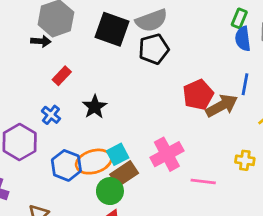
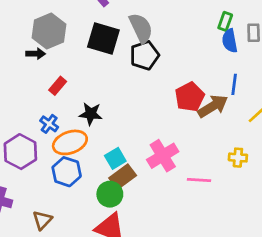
gray semicircle: (151, 20) -> (141, 28), turned -92
black star: (95, 107) -> (91, 114), turned -30
orange ellipse: (94, 162) -> (70, 142), moved

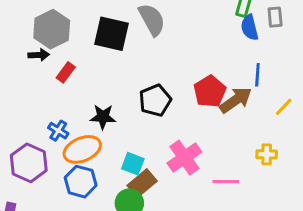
black pentagon: (145, 55) -> (155, 100), moved
red rectangle: (58, 86) -> (66, 72), moved
cyan square: (115, 158) -> (133, 164), turned -35

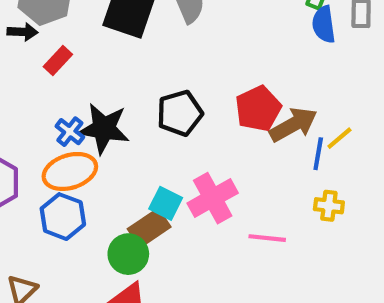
blue line: (257, 75) -> (318, 154), moved
yellow line: (284, 107) -> (339, 138), moved
black star: (103, 117) -> (104, 129), size x1.4
blue cross: (58, 131) -> (70, 132), moved
cyan square: (133, 164) -> (166, 203), moved

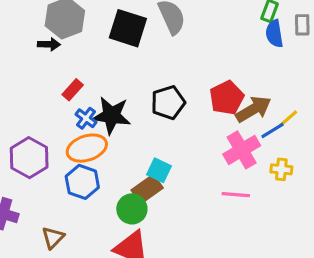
red rectangle: (58, 60) -> (73, 90), moved
blue line: (318, 154) -> (272, 131), turned 50
pink cross: (213, 198) -> (242, 150), moved

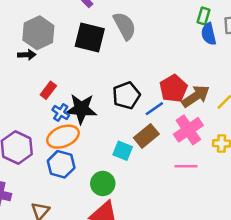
blue line: (272, 131) -> (154, 109), moved
brown rectangle: (147, 189) -> (146, 136), moved

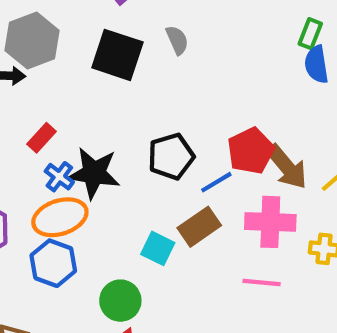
gray semicircle: (125, 26) -> (177, 40), size x0.6
brown arrow: (196, 96) -> (287, 167), turned 80
pink cross: (188, 130) -> (270, 222), turned 32

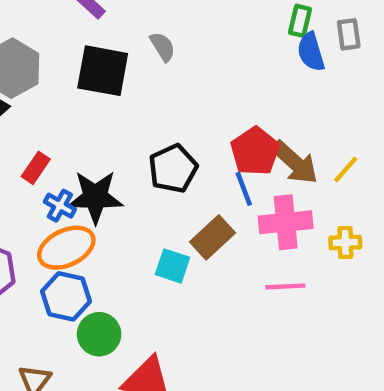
blue line: (216, 182) -> (244, 189), moved, turned -72
green circle: (120, 301) -> (99, 334), moved

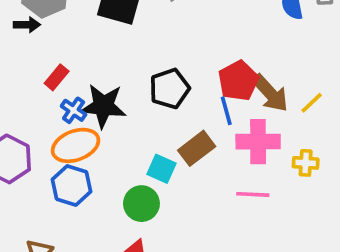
green circle: (99, 334) -> (141, 204), moved

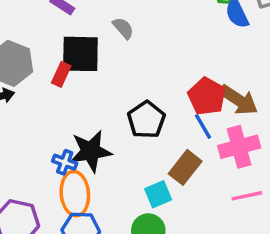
red rectangle: (57, 77) -> (61, 74), moved
orange ellipse: (76, 145) -> (75, 194), turned -60
cyan square: (162, 169) -> (158, 194), turned -32

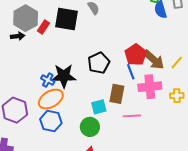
red rectangle: (61, 74) -> (44, 27), moved
brown rectangle: (185, 167) -> (117, 94), turned -36
orange ellipse: (75, 194) -> (51, 99), turned 55
pink line: (247, 196) -> (132, 116), moved

